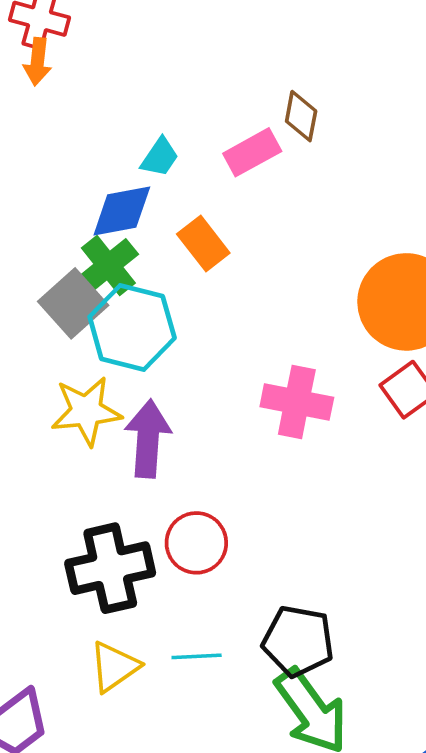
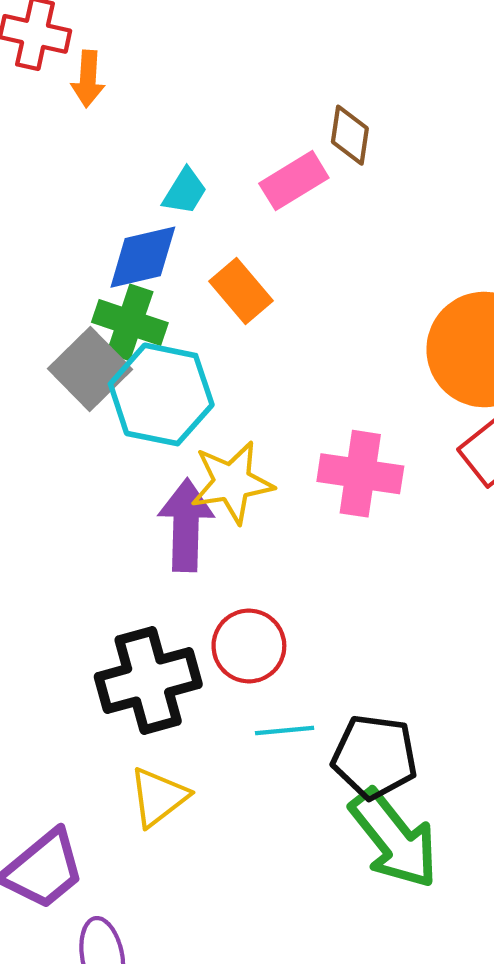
orange arrow: (37, 62) -> (88, 79), moved
green cross: (108, 266) -> (130, 322), turned -30
yellow star: (86, 411) -> (232, 482), moved
cyan line: (197, 656) -> (285, 731), moved

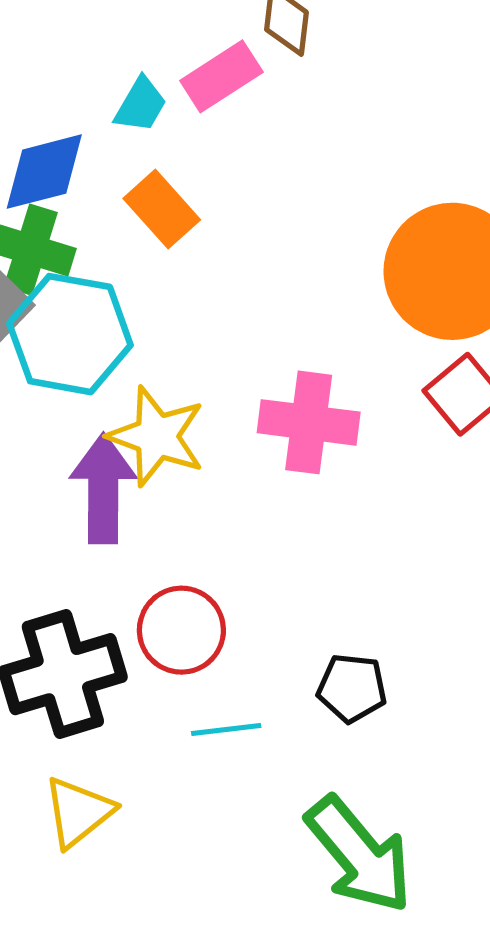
cyan trapezoid: (185, 191) -> (141, 105), moved
yellow star: (232, 482) -> (157, 436), turned 30
black pentagon: (375, 757) -> (352, 688), moved, size x0.7

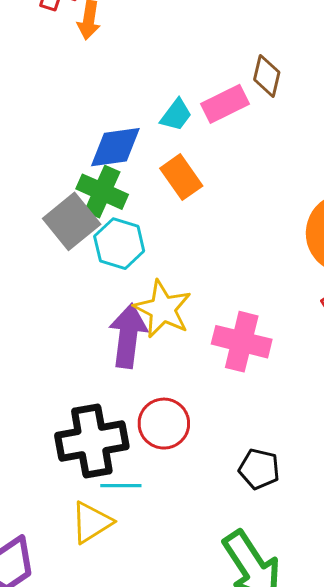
cyan hexagon: (70, 334) -> (119, 244), size x0.7
pink cross: (309, 422) -> (242, 342), moved
cyan line: (226, 729) -> (121, 486), moved

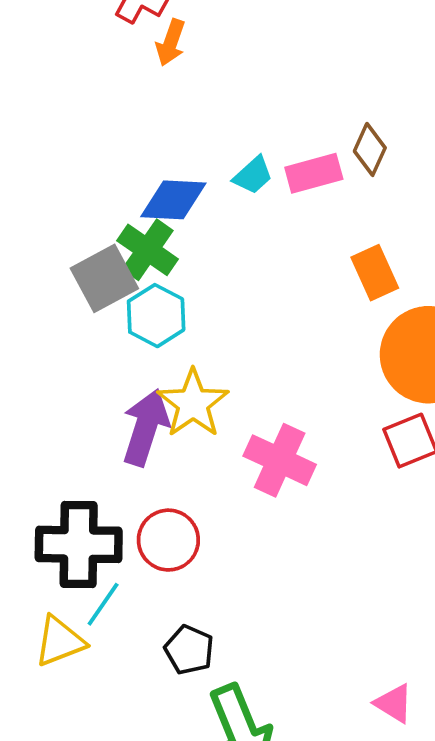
orange rectangle: (181, 177) -> (375, 273), moved
black pentagon: (259, 469) -> (189, 650), moved
cyan line: (121, 486) -> (103, 604), turned -66

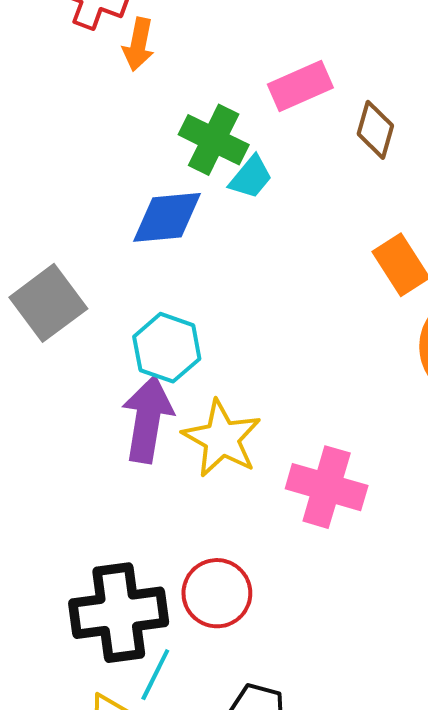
pink rectangle: (314, 173) -> (300, 86), moved
green cross: (148, 250) -> (214, 140), moved
gray square: (104, 278) -> (48, 303), moved
purple arrow: (146, 427) -> (148, 419), moved

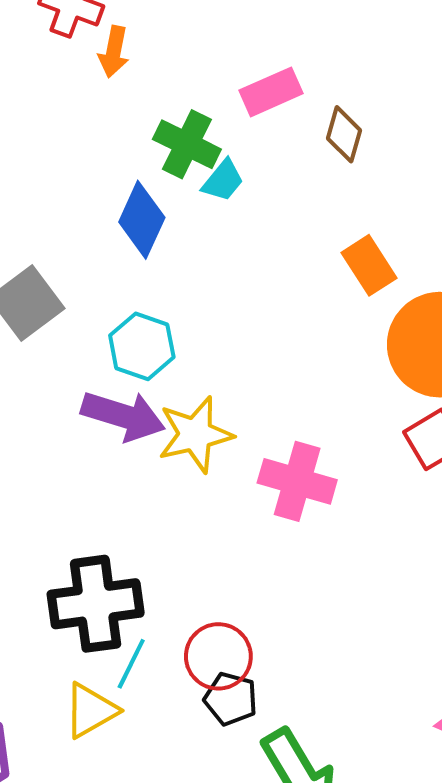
blue diamond: (167, 217) -> (142, 220), turned -60
purple arrow: (148, 419) -> (123, 416), turned 98
yellow star: (222, 439) -> (195, 434), turned 30
red circle: (217, 593) -> (218, 656), moved

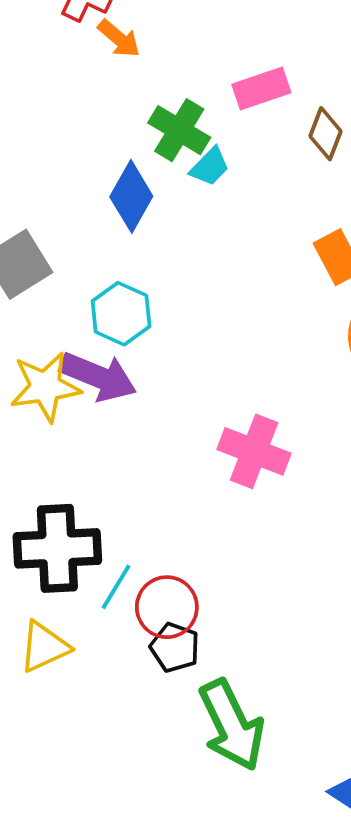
orange arrow: (114, 52) -> (119, 39), turned -66
yellow star: (195, 434) -> (45, 387), moved
cyan line: (131, 664) -> (116, 587), moved

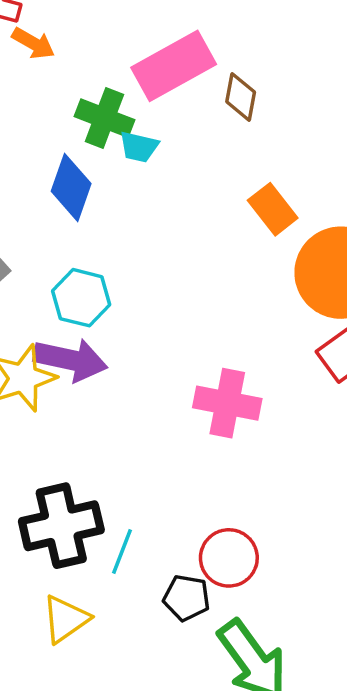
pink rectangle: (261, 89) -> (174, 66), size x1.5
cyan trapezoid: (210, 167) -> (139, 147), turned 69
red circle: (167, 607) -> (229, 558), moved

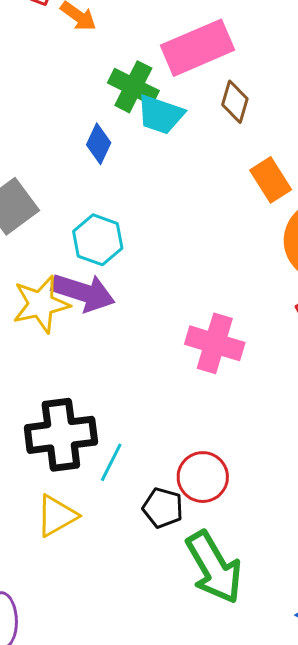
brown diamond: (241, 97) -> (235, 102), moved
cyan trapezoid: (139, 147) -> (160, 115), size x1.4
blue diamond: (71, 187) -> (99, 144), size x0.7

